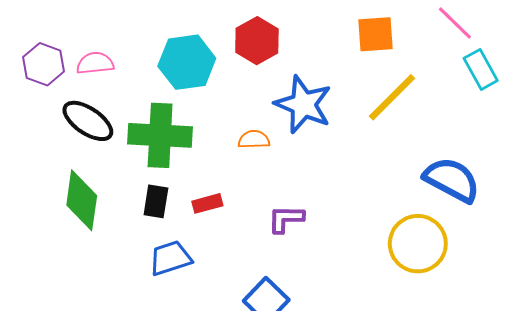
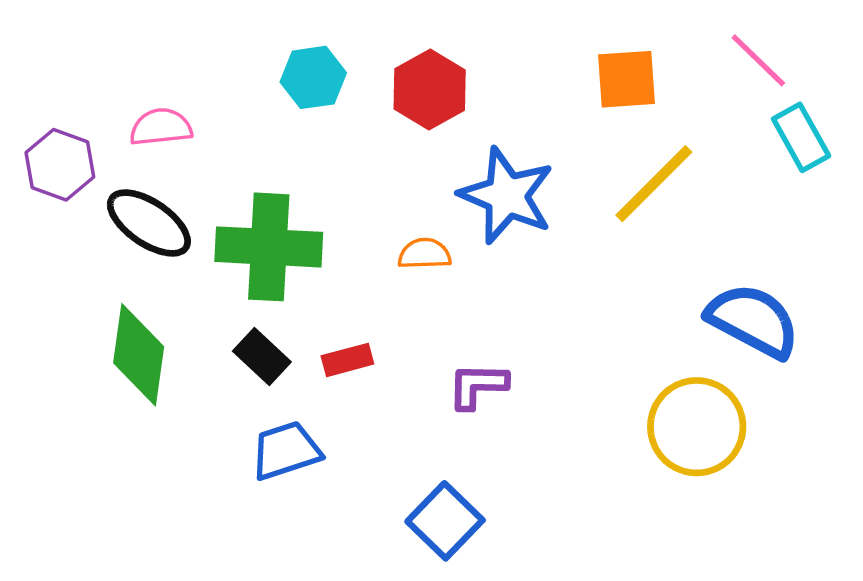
cyan hexagon: (187, 62) -> (313, 77), moved, size x0.7
purple hexagon: (44, 64) -> (60, 165), moved
black rectangle: (156, 201) -> (262, 356), turned -56

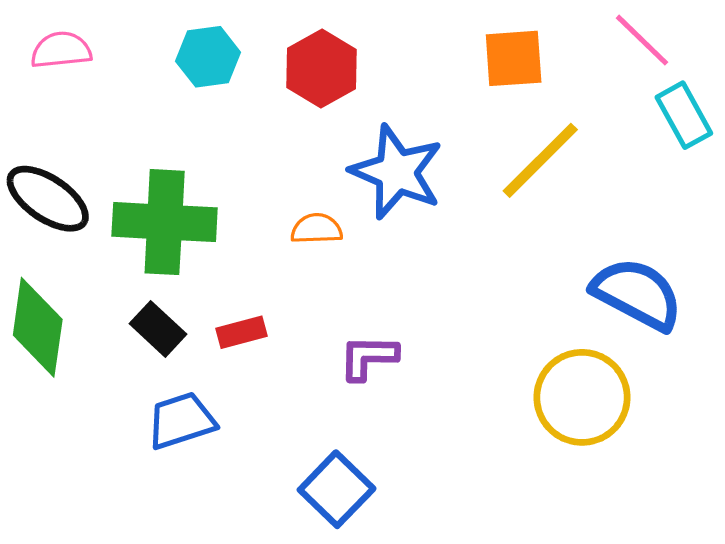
pink semicircle: (161, 127) -> (61, 50), moved

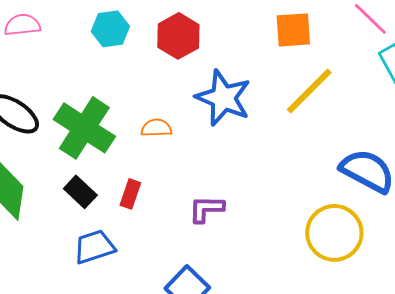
green cross: (165, 222) -> (84, 128), turned 30
orange semicircle: (317, 229) -> (156, 128), moved
red rectangle: (241, 332) -> (130, 194), turned -56

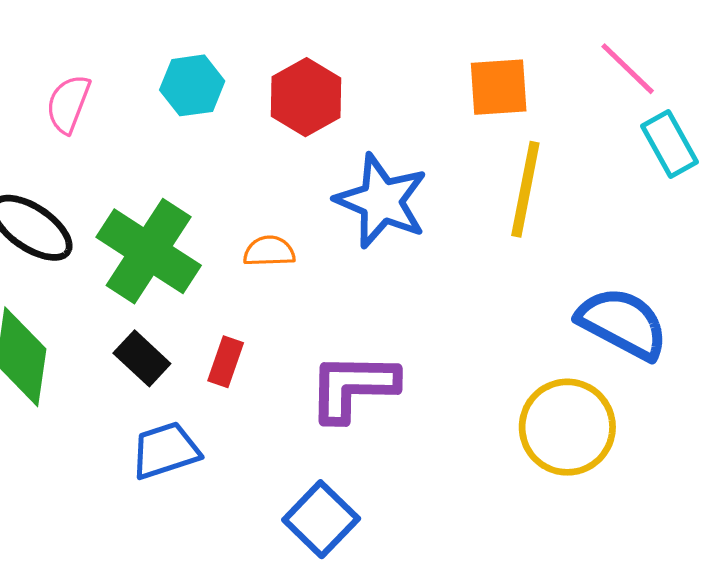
pink semicircle: (22, 25) -> (68, 104), moved, turned -63
yellow line: (309, 91) -> (525, 189), turned -34
purple L-shape: (206, 209) -> (353, 387), size x1.5

